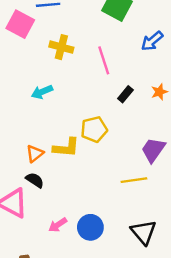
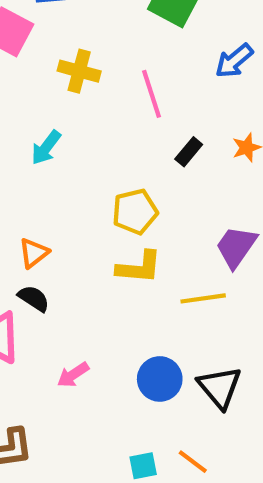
cyan arrow: (42, 92) -> (46, 148), turned -30
yellow L-shape: (66, 147) -> (139, 267), moved
blue circle: (90, 227) -> (160, 379), moved

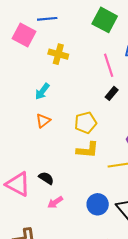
pink line: (151, 94) -> (109, 65), moved
orange triangle: (34, 253) -> (43, 121), moved
black semicircle: (34, 298) -> (46, 178), moved

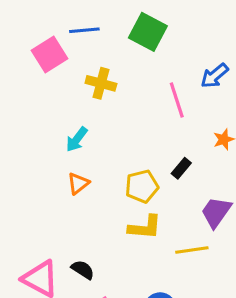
green square: (105, 20) -> (148, 32), moved
pink square: (24, 35) -> (49, 55), turned 30
black rectangle: (112, 93) -> (181, 168), moved

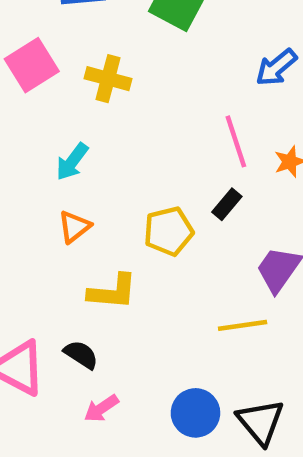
pink square: (49, 55) -> (32, 65), moved
pink line: (177, 100) -> (236, 141), moved
yellow L-shape: (145, 227) -> (112, 292), moved

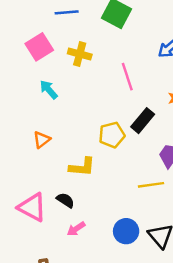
pink line: (236, 141) -> (127, 77), moved
cyan arrow: (72, 162) -> (49, 90), moved, turned 102
black rectangle: (227, 204) -> (143, 121), size x1.5
orange triangle: (74, 227) -> (42, 140), moved

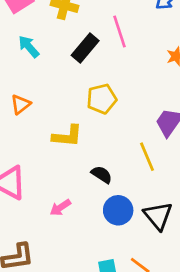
black rectangle: (143, 121) -> (85, 48), moved
yellow line: (151, 185) -> (147, 157), turned 75
black semicircle: (65, 200) -> (102, 175), moved

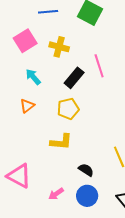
yellow pentagon: (102, 99) -> (68, 109), moved
orange triangle: (20, 104) -> (27, 106), moved
blue circle: (118, 210) -> (87, 196), moved

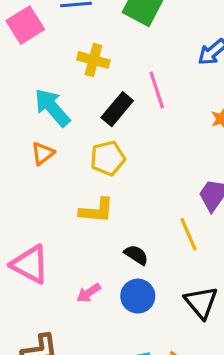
pink square: (25, 41) -> (25, 25), moved
cyan arrow: (33, 77) -> (52, 107), size x1.5

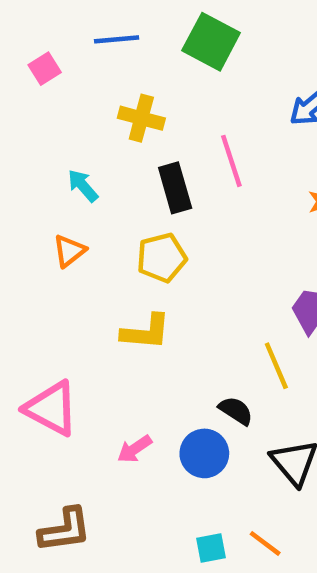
pink square: (25, 25) -> (45, 69), size x0.6
cyan arrow: (52, 107) -> (83, 186), size x0.6
black rectangle: (117, 109) -> (175, 188), turned -56
black semicircle: (136, 255) -> (236, 411), moved

